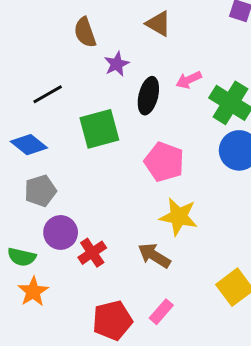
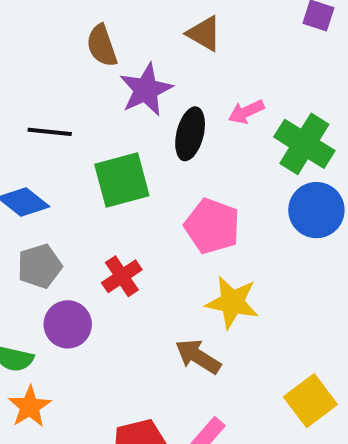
purple star: (117, 64) -> (146, 90), size x1.5
black line: (48, 94) -> (50, 132), turned 36
red cross: (92, 253) -> (122, 276), moved

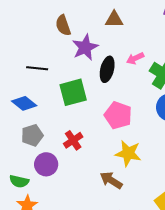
brown triangle: (204, 34) -> (114, 19), turned -30

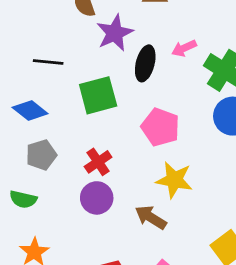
purple circle: (46, 164) -> (97, 198), moved
green semicircle: (19, 181) -> (23, 199), moved

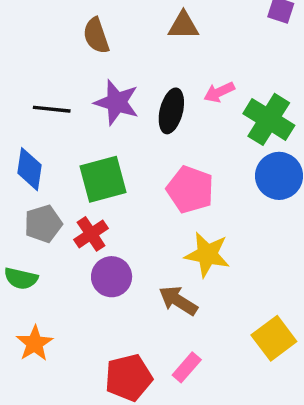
purple star: (115, 33) -> (117, 102), moved, turned -30
green square: (98, 95) -> (103, 179), moved
blue diamond: (30, 111) -> (29, 169), turned 60
red cross: (98, 162) -> (91, 234), moved

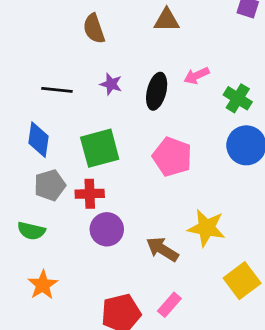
purple star: (117, 102) -> (111, 84), size x0.6
green cross: (269, 119) -> (238, 98), size x0.7
red cross: (91, 234) -> (90, 194), turned 32
yellow star: (207, 255) -> (206, 228), moved

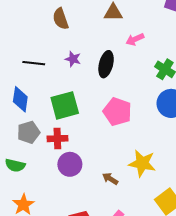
pink arrow: (196, 76) -> (135, 39), moved
brown arrow: (162, 249) -> (110, 179), size x0.7

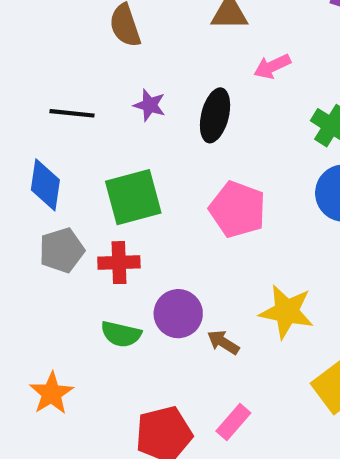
purple circle: (70, 164) -> (178, 314), moved
green semicircle: (15, 165) -> (121, 334), moved

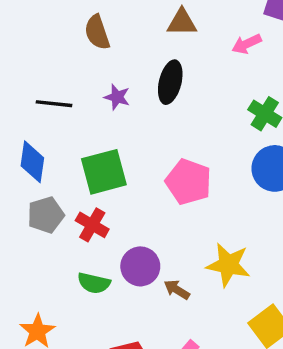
pink arrow: (272, 66) -> (247, 44), moved
black ellipse: (215, 115) -> (170, 82), moved
red cross: (119, 263) -> (92, 225), turned 32

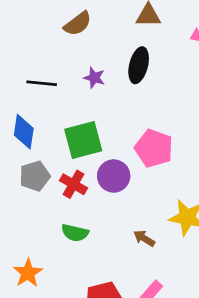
brown semicircle: (97, 32) -> (78, 24), turned -108
purple circle: (140, 266) -> (114, 176), moved

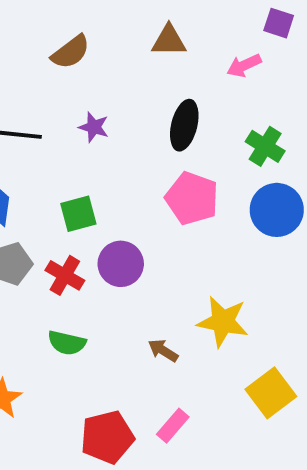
black ellipse: (139, 65) -> (184, 125), moved
green square: (83, 140) -> (78, 214), size x0.7
pink pentagon: (154, 148) -> (192, 198), moved

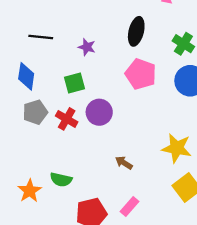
purple star: (94, 127) -> (87, 47), moved
yellow star: (223, 322) -> (177, 148), moved
green semicircle: (67, 343) -> (61, 180), moved

